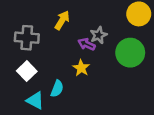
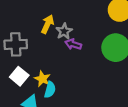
gray star: (99, 35) -> (64, 31), moved
yellow star: (81, 68) -> (42, 79), moved

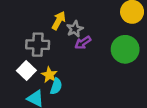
gray cross: (16, 44) -> (38, 45), moved
purple arrow: (73, 44) -> (83, 43), turned -56

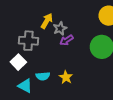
yellow star: (49, 75) -> (66, 77), moved
cyan semicircle: (56, 86) -> (43, 76), turned 64

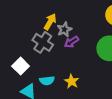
gray cross: (28, 41) -> (43, 42), moved, turned 30

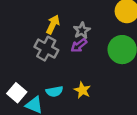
gray star: (64, 29) -> (82, 30), moved
white square: (21, 66) -> (17, 93), moved

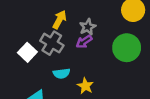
cyan semicircle: (54, 91) -> (62, 73), moved
white square: (17, 93) -> (27, 52), moved

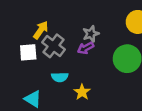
yellow arrow: (59, 20) -> (41, 30), moved
white square: (27, 52) -> (28, 52), turned 36

